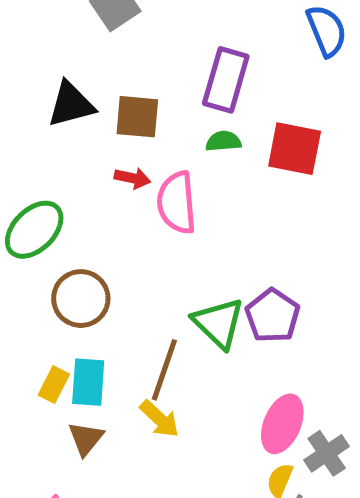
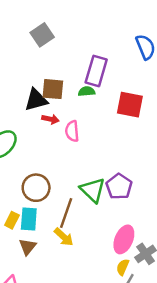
black triangle: (71, 104) -> (36, 100), moved
green semicircle: (223, 141) -> (87, 91), moved
pink semicircle: (177, 203) -> (72, 131), size x0.7
brown circle: (81, 299) -> (36, 188), moved

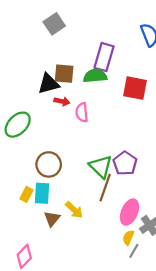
green semicircle: (87, 91) -> (95, 76), size x1.5
brown line: (66, 213) -> (105, 188), moved
brown triangle: (28, 247) -> (52, 219), moved

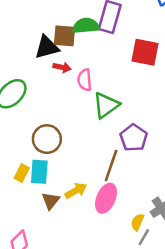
green semicircle: (95, 76) -> (86, 26), moved
green triangle: (101, 167) -> (106, 105), moved, turned 40
yellow arrow: (74, 210) -> (76, 191), turned -72
pink ellipse: (129, 212) -> (106, 198), moved

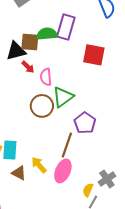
red arrow: (62, 67) -> (28, 67), turned 32
brown circle: (47, 139) -> (42, 106), moved
yellow arrow: (76, 191) -> (39, 165), turned -102
brown triangle: (51, 201) -> (19, 173), turned -42

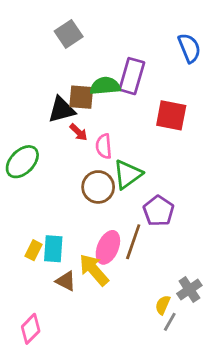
yellow arrow: (39, 165) -> (94, 270), size x1.4
pink ellipse: (63, 171) -> (108, 247), moved

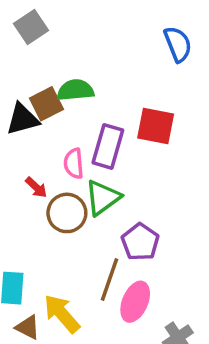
purple rectangle: (132, 76) -> (108, 146), moved
brown square: (81, 97) -> (46, 104), turned -32
red arrow: (78, 132) -> (36, 187), moved
pink ellipse: (108, 247) -> (135, 302), moved

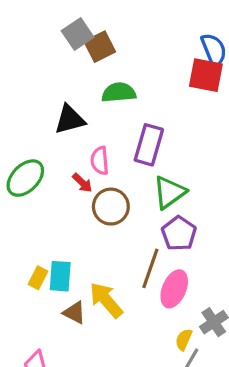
brown square: (46, 104) -> (100, 47), moved
red square: (156, 126) -> (206, 75), moved
pink semicircle: (74, 164) -> (100, 161), moved
green triangle: (103, 198) -> (169, 192), moved

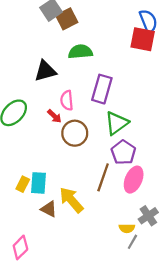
pink ellipse: (174, 289) -> (134, 180), moved
yellow semicircle: (184, 340) -> (127, 228), turned -112

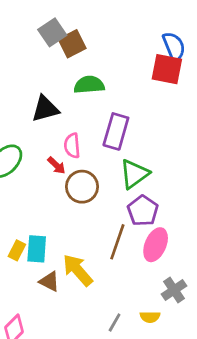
yellow semicircle: (127, 228) -> (150, 317), moved
gray line: (132, 242) -> (115, 323), moved

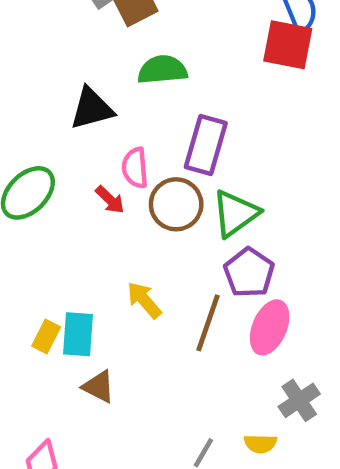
brown circle: (82, 187) -> (176, 204), moved
yellow arrow: (78, 270) -> (144, 300), moved, size x0.7

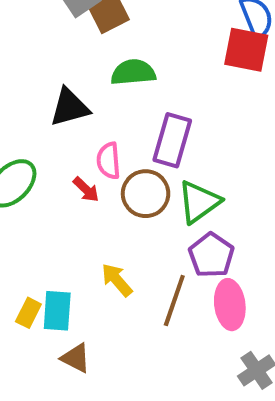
pink ellipse: (270, 327) -> (230, 305), turned -30

